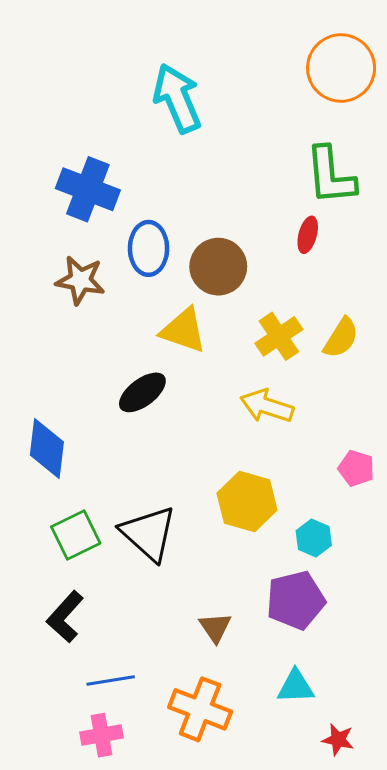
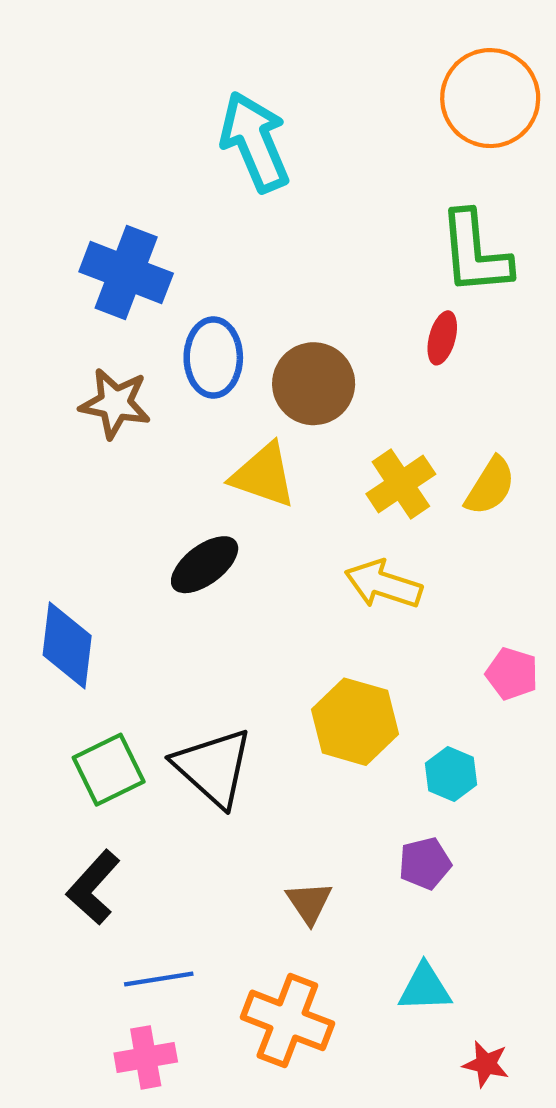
purple pentagon: (296, 600) -> (425, 863), size x0.6

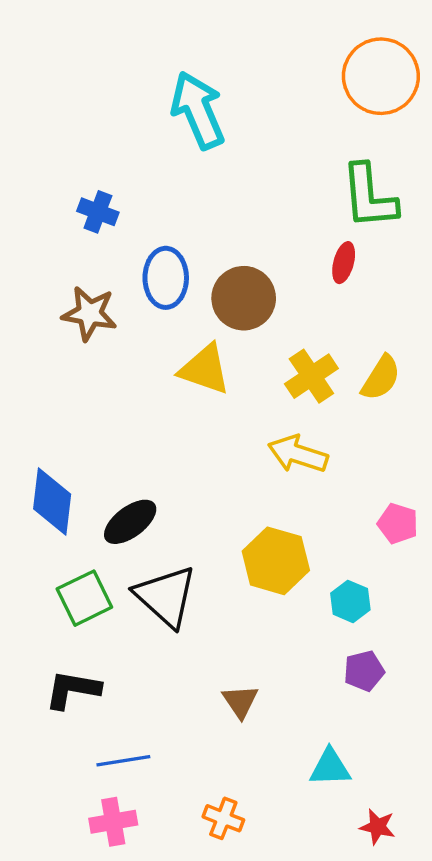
blue cross: (126, 272) -> (98, 212), size x0.6
black ellipse: (205, 565) -> (130, 522), moved
purple pentagon: (425, 863) -> (364, 671), moved
black L-shape: (93, 887) -> (73, 690), turned 58
orange cross: (287, 1020) -> (223, 818), moved, size x0.6

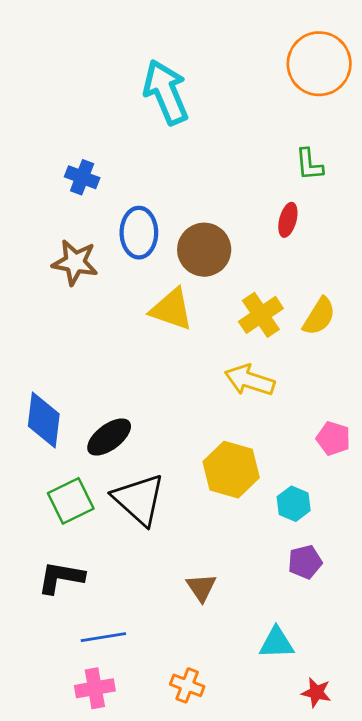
green L-shape: (369, 197) -> (309, 164), size x0.6

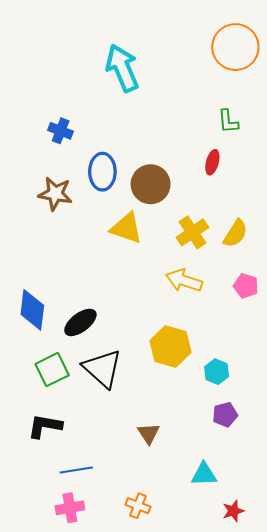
pink pentagon: (333, 438) -> (246, 286), moved
red star: (316, 692) -> (233, 511), turned -30

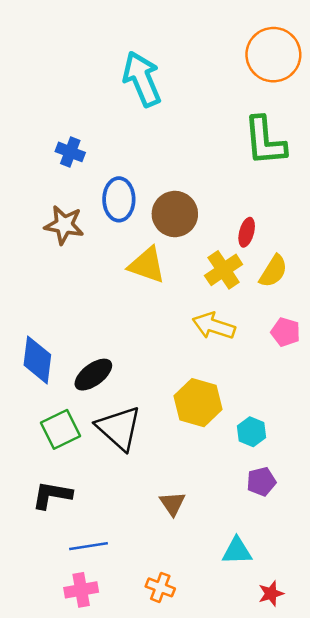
green L-shape: (228, 121) -> (265, 141), size x1.8
red ellipse: (212, 162) -> (247, 232), moved

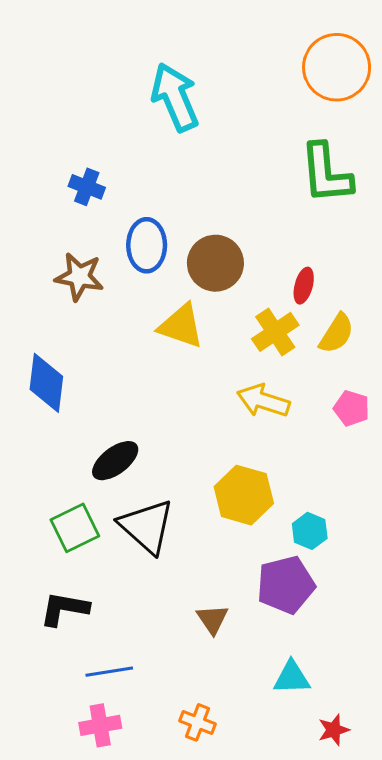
blue diamond: (37, 360) -> (46, 383), moved
purple pentagon: (261, 482) -> (286, 585), moved, size x1.6

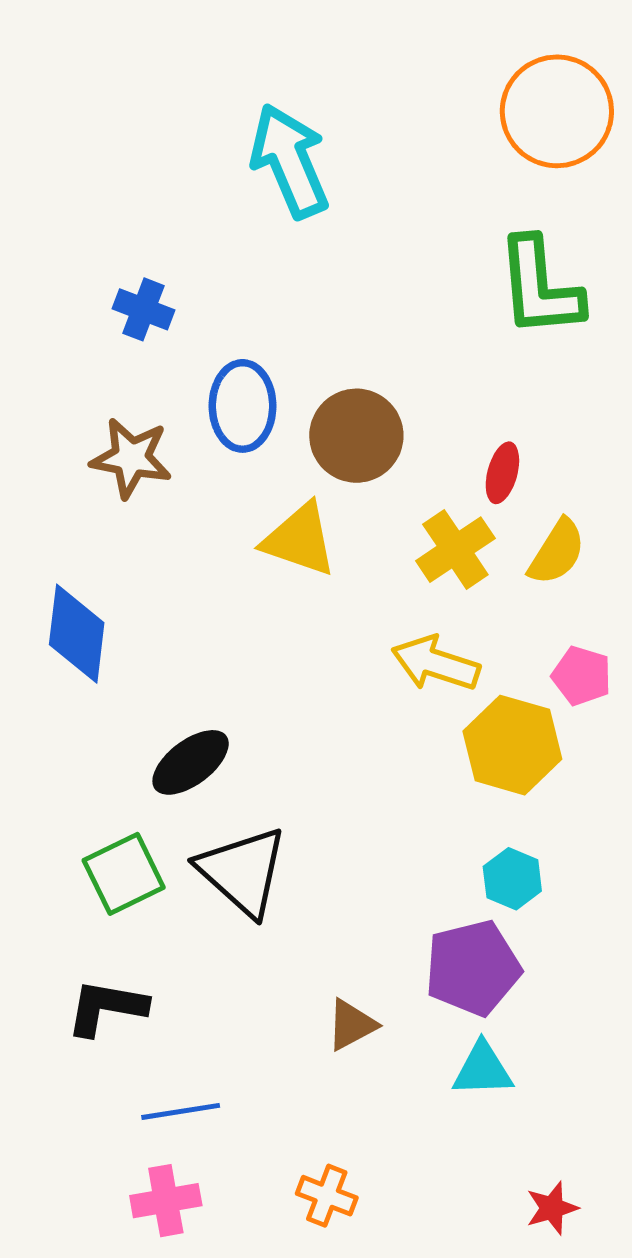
yellow hexagon: (244, 495) -> (512, 745), moved
brown triangle: (212, 619) -> (351, 1025), turned 36
cyan triangle: (292, 678) -> (483, 1069), moved

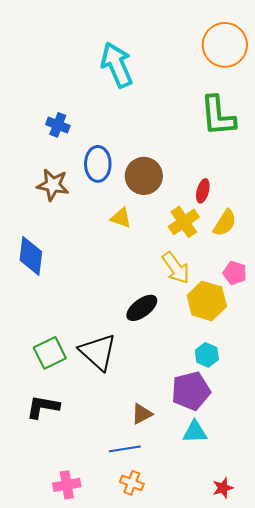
yellow triangle: (299, 540) -> (121, 218), size x0.7
yellow arrow: (436, 663) -> (176, 268), turned -144
black ellipse: (191, 762) -> (142, 308), moved
blue line: (181, 1111) -> (125, 449), moved

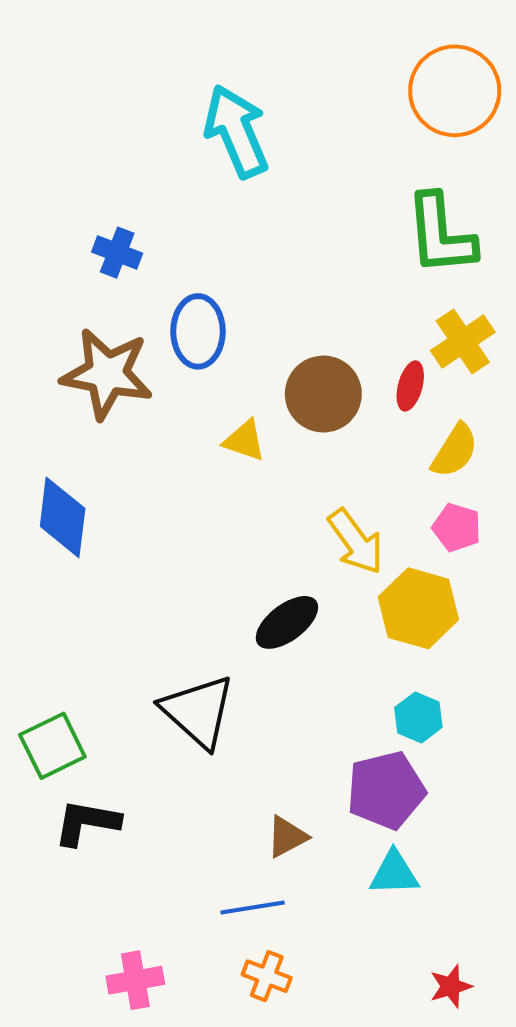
brown circle: (144, 176) -> (323, 394), moved
brown star: (53, 185) -> (107, 374), size x1.4
yellow cross: (184, 222) -> (463, 341), moved
pink pentagon: (235, 273) -> (457, 527), moved
green square: (50, 353) -> (52, 746), moved

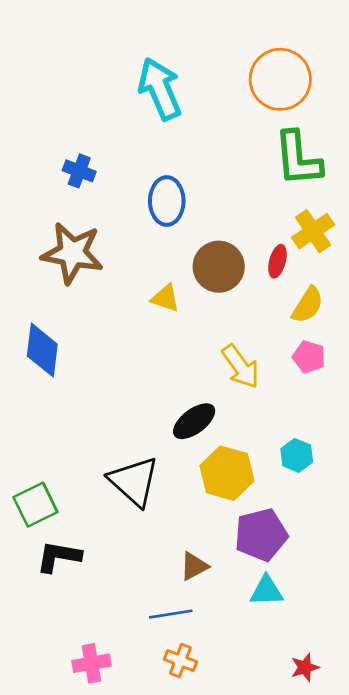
orange circle: (455, 91) -> (280, 79), moved
blue ellipse: (198, 331) -> (167, 201), moved
yellow hexagon: (418, 608) -> (227, 473), moved
cyan hexagon: (418, 717) -> (297, 455), moved

